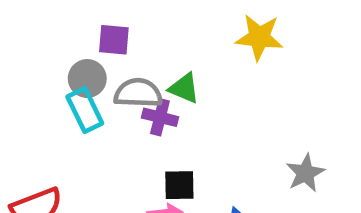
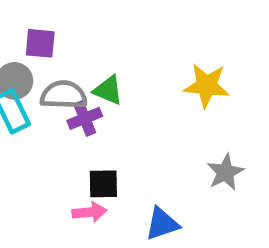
yellow star: (259, 37) -> (207, 86), moved
purple cross: (160, 117) -> (85, 118), turned -36

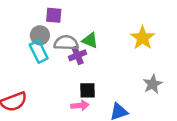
yellow star: (207, 86) -> (143, 38), turned 30

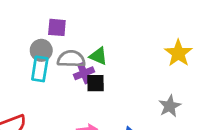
yellow star: (143, 38) -> (178, 53), moved
cyan rectangle: (39, 52) -> (40, 69), turned 35
black square: (87, 90) -> (95, 83), moved

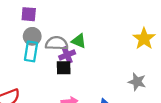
purple square: (57, 27) -> (29, 14), moved
black square: (95, 83) -> (64, 68), moved
gray star: (170, 106) -> (137, 82), turned -30

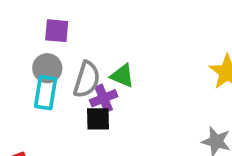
purple square: (29, 14) -> (57, 31), moved
gray semicircle: (57, 43) -> (87, 79), turned 105

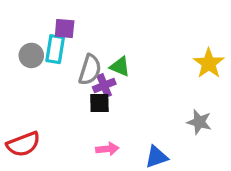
gray circle: (47, 68) -> (31, 55), moved
cyan rectangle: (45, 93) -> (55, 49), moved

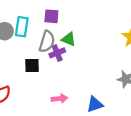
purple square: (65, 29) -> (51, 16), moved
black square: (99, 103) -> (32, 65), moved

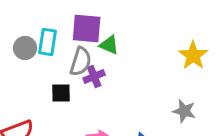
purple square: (51, 16) -> (87, 28), size x1.5
green triangle: (69, 39) -> (109, 45), moved

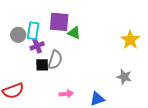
gray semicircle: (81, 62) -> (55, 60), moved
purple cross: (94, 77) -> (37, 46), moved

